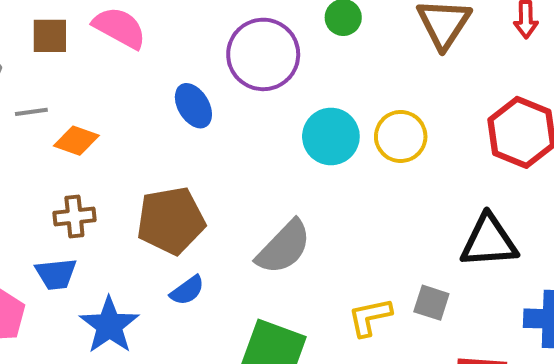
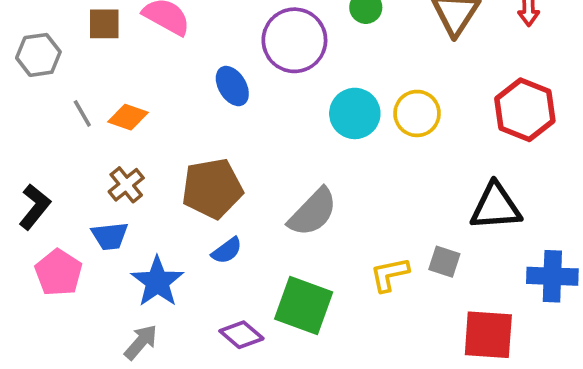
gray line: (31, 112) -> (82, 113), moved, turned 68
brown cross: (74, 217) -> (126, 185), turned -33

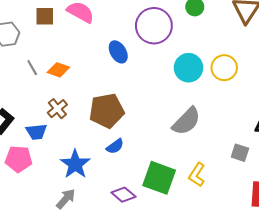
gray semicircle: (313, 212) -> (186, 121), moved
blue trapezoid: (110, 236) -> (36, 132), moved
pink pentagon: (59, 273) -> (19, 159), turned -30
yellow L-shape: (390, 274) -> (197, 175), moved, turned -45

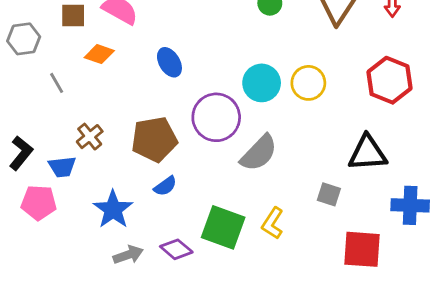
purple circle: (154, 26) -> (216, 117), moved
orange diamond: (58, 70) -> (99, 54), moved
gray arrow: (66, 199) -> (128, 255), moved, turned 30

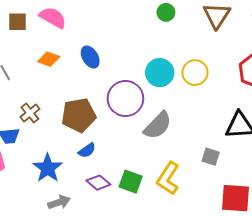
orange diamond: (99, 54) -> (49, 59), moved
yellow L-shape: (273, 223) -> (168, 178), size x1.4
green square: (223, 227) -> (131, 182), size x0.7
purple diamond: (176, 249) -> (98, 183), moved

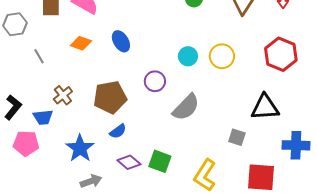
cyan circle: (160, 73) -> (188, 56), size x0.7
purple circle: (125, 99) -> (155, 81), size x0.6
yellow L-shape: (168, 178) -> (205, 175), moved

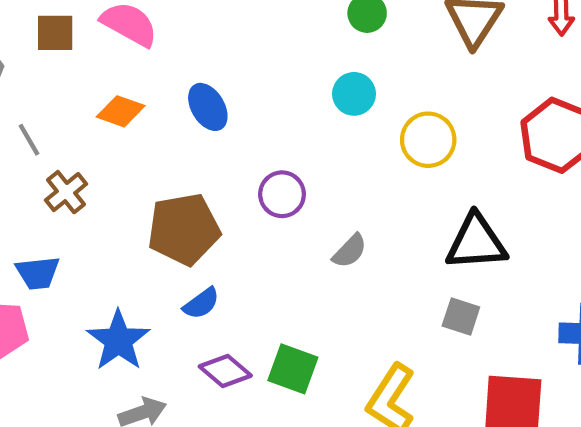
cyan circle: (188, 56) -> (354, 94), moved
brown cross: (63, 95) -> (66, 192), moved
gray semicircle: (186, 107) -> (350, 251), size x0.6
black triangle: (265, 107) -> (476, 242), moved

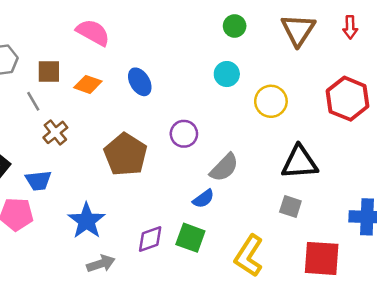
brown square: (55, 33) -> (49, 71), moved
brown pentagon: (184, 229) -> (125, 155), turned -30
gray semicircle: (350, 251) -> (224, 168), size x1.4
blue semicircle: (201, 303) -> (203, 199), moved
purple diamond: (225, 371) -> (150, 239), turned -60

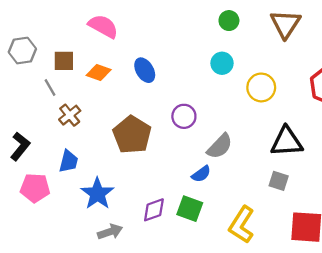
blue trapezoid: (38, 181) -> (69, 161), moved, turned -70

